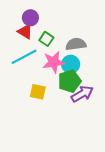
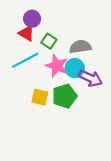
pink star: (54, 62) -> (57, 66), turned 30
green pentagon: (70, 81) -> (65, 96), moved
purple arrow: (82, 94) -> (90, 78), moved, turned 55

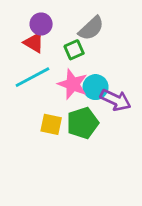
green square: (49, 41) -> (74, 50), moved, turned 32
gray semicircle: (80, 47) -> (91, 28), moved, turned 145

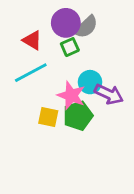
purple circle: (41, 24) -> (66, 23), moved, size x1.4
pink star: (73, 84) -> (71, 96), moved

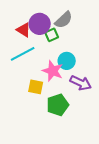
purple circle: (66, 23) -> (40, 24), moved
purple arrow: (109, 94) -> (81, 83), moved
green pentagon: (78, 116) -> (58, 105), moved

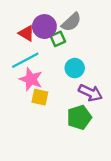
pink star: (53, 71) -> (31, 79), moved
green pentagon: (58, 105) -> (79, 117), moved

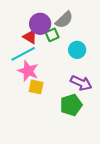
red triangle: (26, 33) -> (30, 37), moved
cyan circle: (75, 68) -> (77, 50), moved

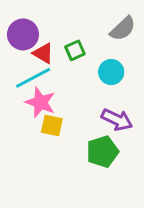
gray semicircle: (64, 20) -> (123, 29), moved
purple circle: (40, 24) -> (23, 34), moved

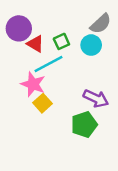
cyan circle: (111, 72) -> (91, 45), moved
cyan line: (33, 78) -> (48, 64), moved
yellow square: (52, 126) -> (43, 103), turned 36

